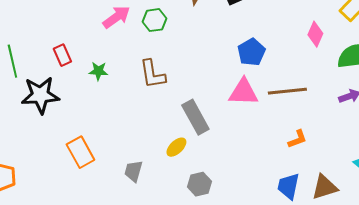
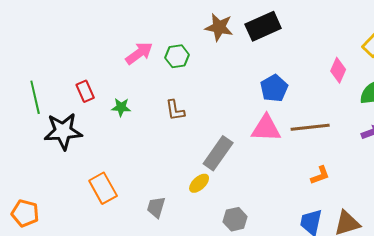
brown L-shape: (152, 74) -> (175, 110), size x0.7
gray rectangle: (195, 117) -> (218, 153), turned 64
gray hexagon: (199, 184) -> (235, 219), moved

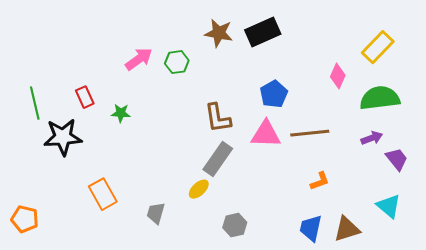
brown L-shape: (175, 110) -> (218, 118), moved, size x1.4

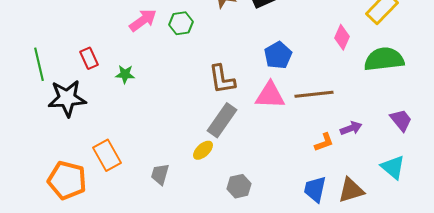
purple arrow: (372, 138) -> (351, 128), moved
orange pentagon: (25, 219) -> (67, 180), moved, size x1.4

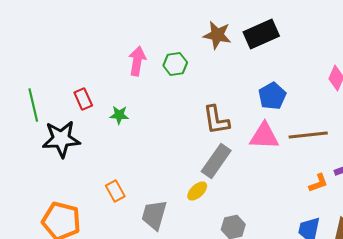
pink arrow: (143, 20) -> (137, 61), turned -44
orange rectangle: (107, 155) -> (115, 191), moved, size x0.7
gray trapezoid: (160, 174) -> (154, 215), size x1.4

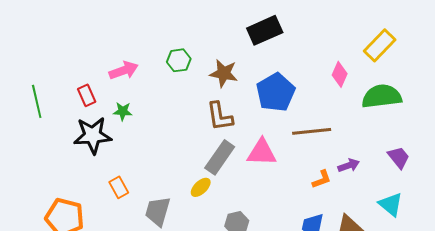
brown star: (217, 35) -> (224, 73), moved
pink arrow: (137, 61) -> (124, 70), moved, turned 60
blue pentagon: (272, 96) -> (276, 92), size x1.4
pink triangle: (264, 136) -> (262, 152), moved
black star: (61, 139) -> (93, 135), moved

